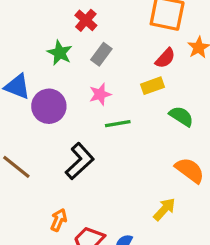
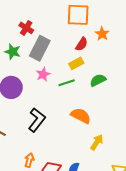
gray rectangle: (101, 54) -> (40, 48), size x1.6
green semicircle: (181, 116) -> (98, 80), turned -49
green line: (118, 124) -> (67, 83), moved
orange semicircle: (190, 170) -> (81, 116), moved

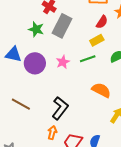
pink star: (43, 74) -> (63, 62), moved
black L-shape: (37, 120) -> (60, 108), moved

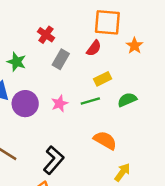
red semicircle: (102, 22) -> (94, 48), moved
gray rectangle: (62, 26) -> (61, 59), size x0.7
green star: (36, 29) -> (16, 62), moved

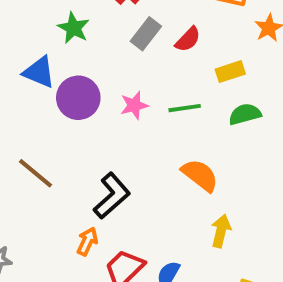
red semicircle: (94, 48) -> (188, 39), moved
yellow rectangle: (103, 79) -> (230, 72), moved
yellow arrow: (122, 172) -> (221, 231), turned -30

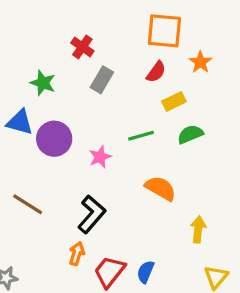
red semicircle: (188, 39) -> (156, 72), moved
pink star: (134, 105) -> (100, 157), moved
yellow arrow: (221, 231) -> (198, 229), moved

